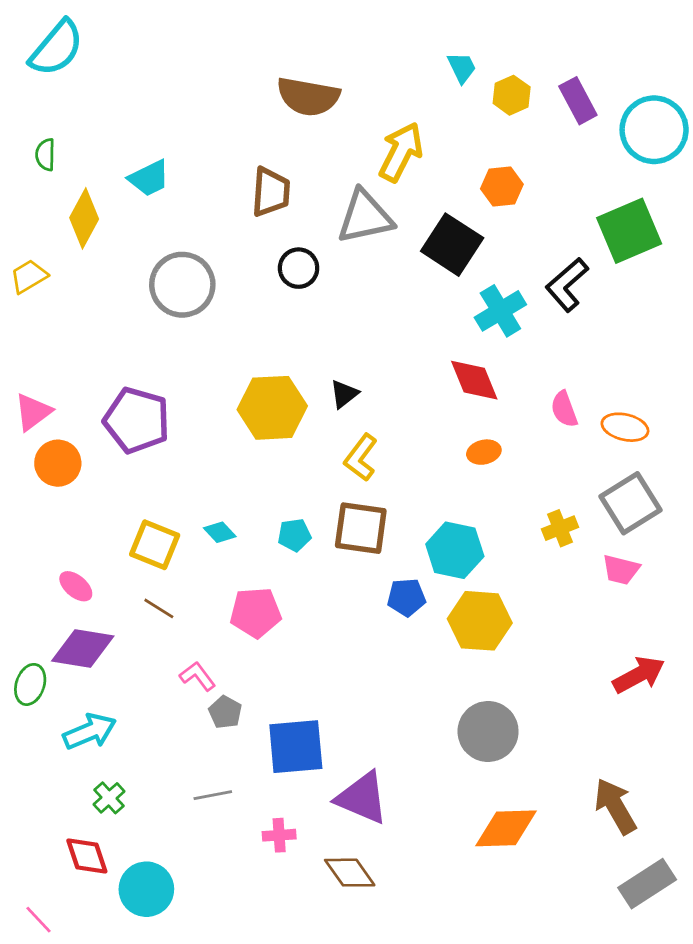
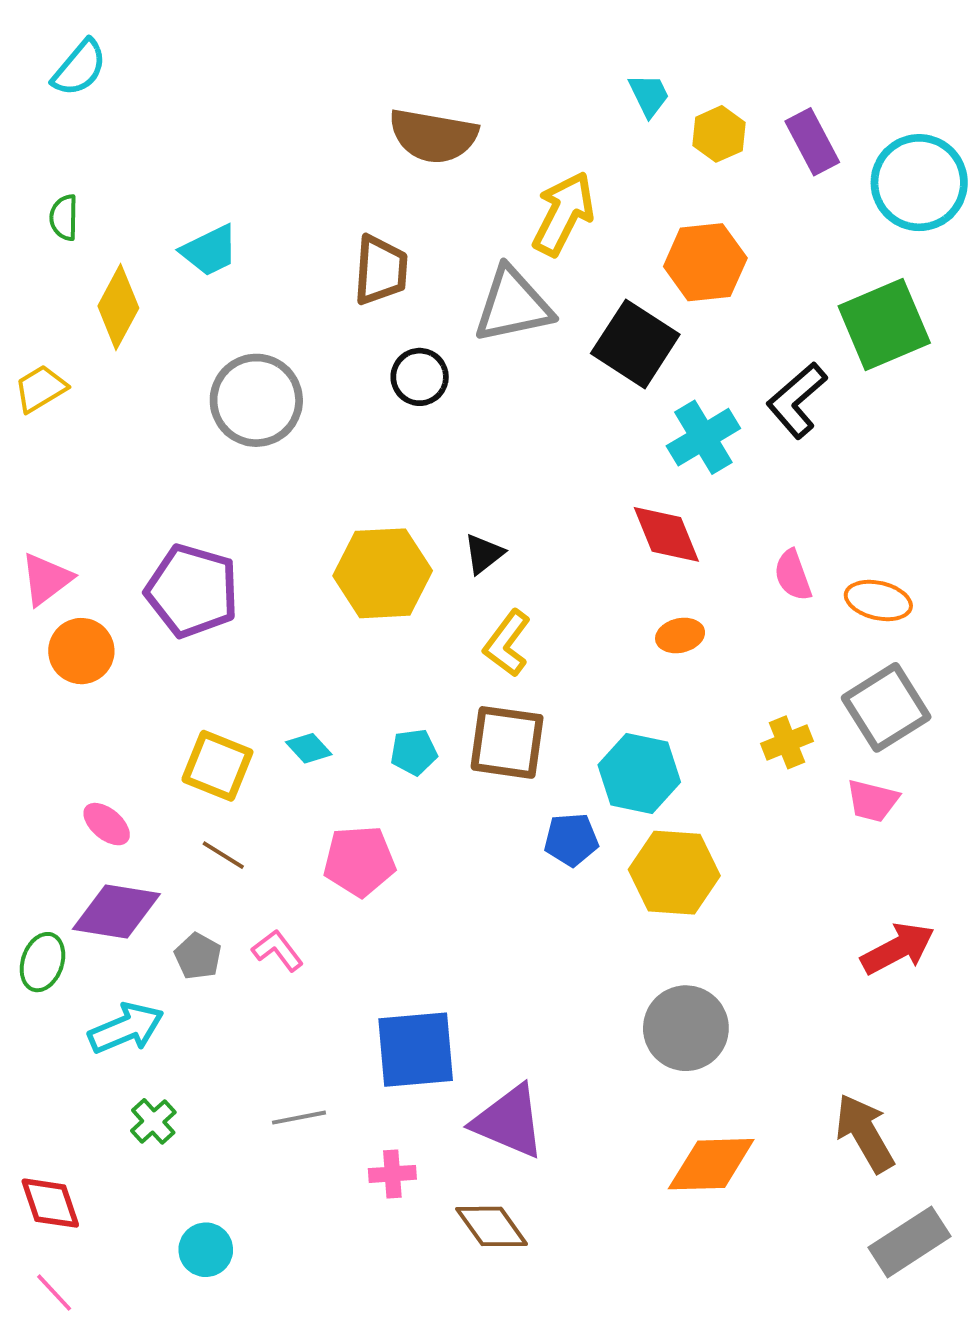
cyan semicircle: (56, 48) -> (79, 68), size x0.7
orange hexagon: (502, 186) -> (705, 262), size x1.4
gray pentagon: (225, 712) -> (198, 956), moved
red diamond: (87, 856) -> (50, 1203), moved
cyan circle: (146, 889) -> (206, 1250), size x0.7

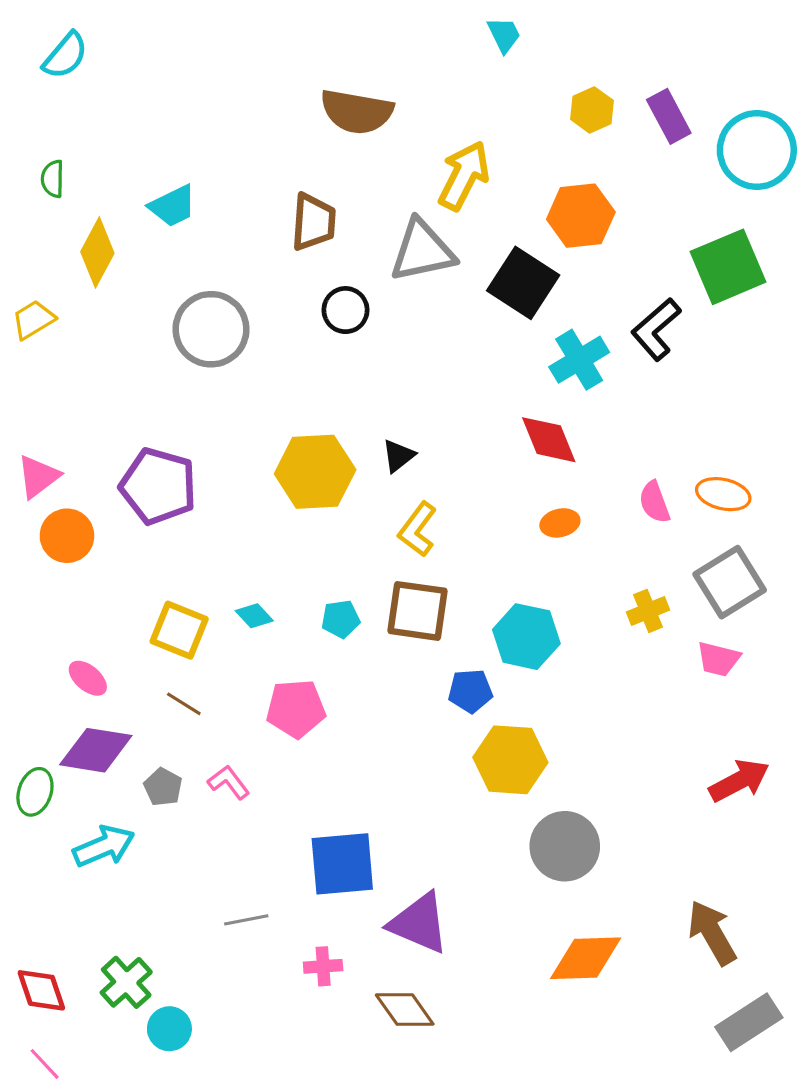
cyan trapezoid: (649, 95) -> (504, 35), moved
pink semicircle: (793, 575) -> (654, 502), moved
yellow hexagon: (674, 873) -> (510, 760), moved
green cross: (153, 1121) -> (126, 982), moved, size x1.4

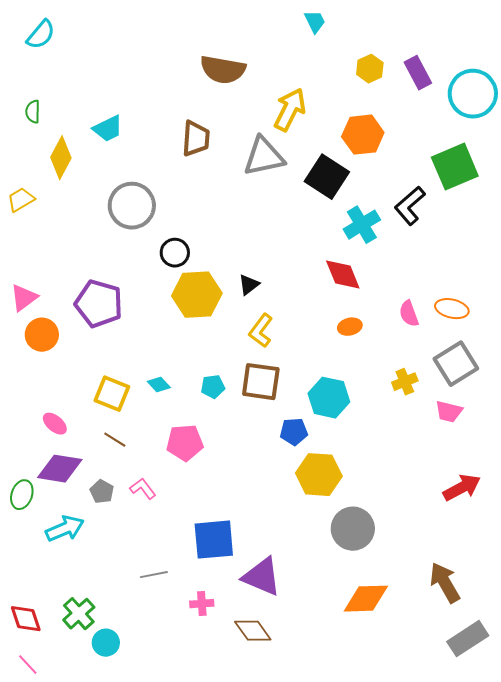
black circle: (345, 310) -> (175, 253), moved

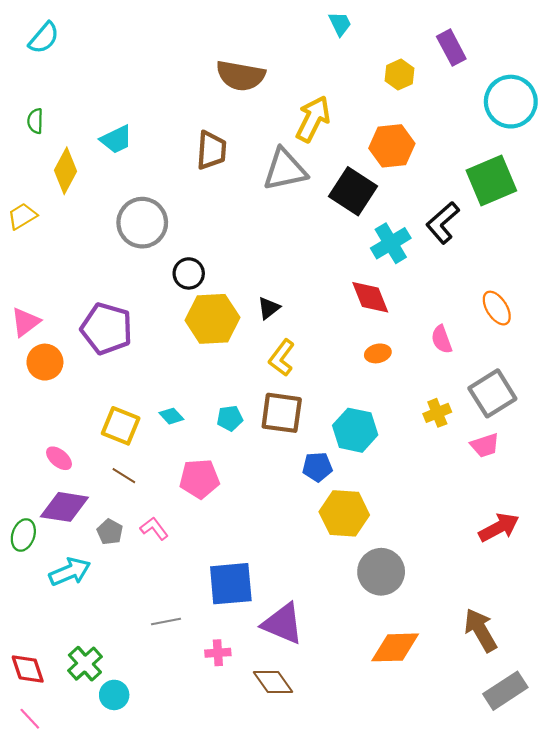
purple rectangle: (418, 73) -> (451, 48), moved
orange ellipse: (452, 309) -> (497, 308), moved, turned 44
pink trapezoid: (449, 412) -> (485, 445), turned -32

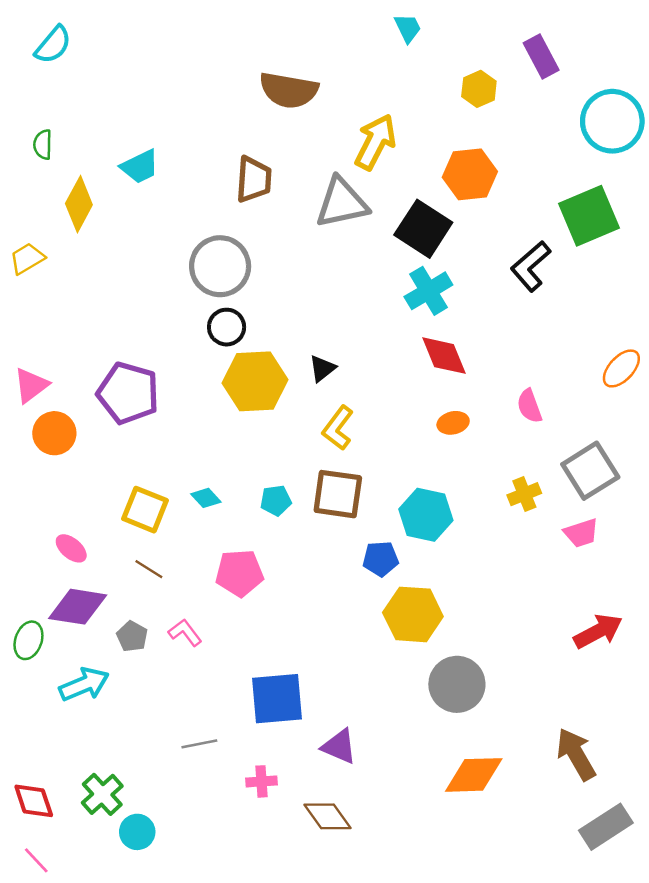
gray circle: (142, 223) -> (220, 266), moved
cyan cross: (391, 243) -> (428, 291), moved
orange ellipse: (497, 308) -> (621, 368), moved, turned 76
purple triangle: (283, 624) -> (339, 746), size x0.7

